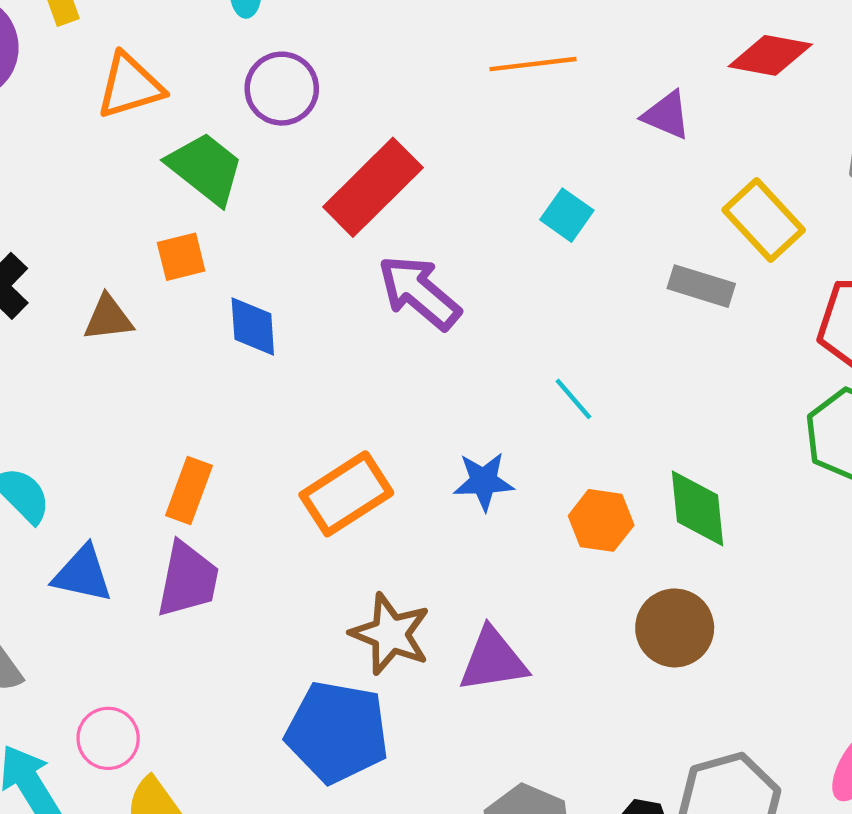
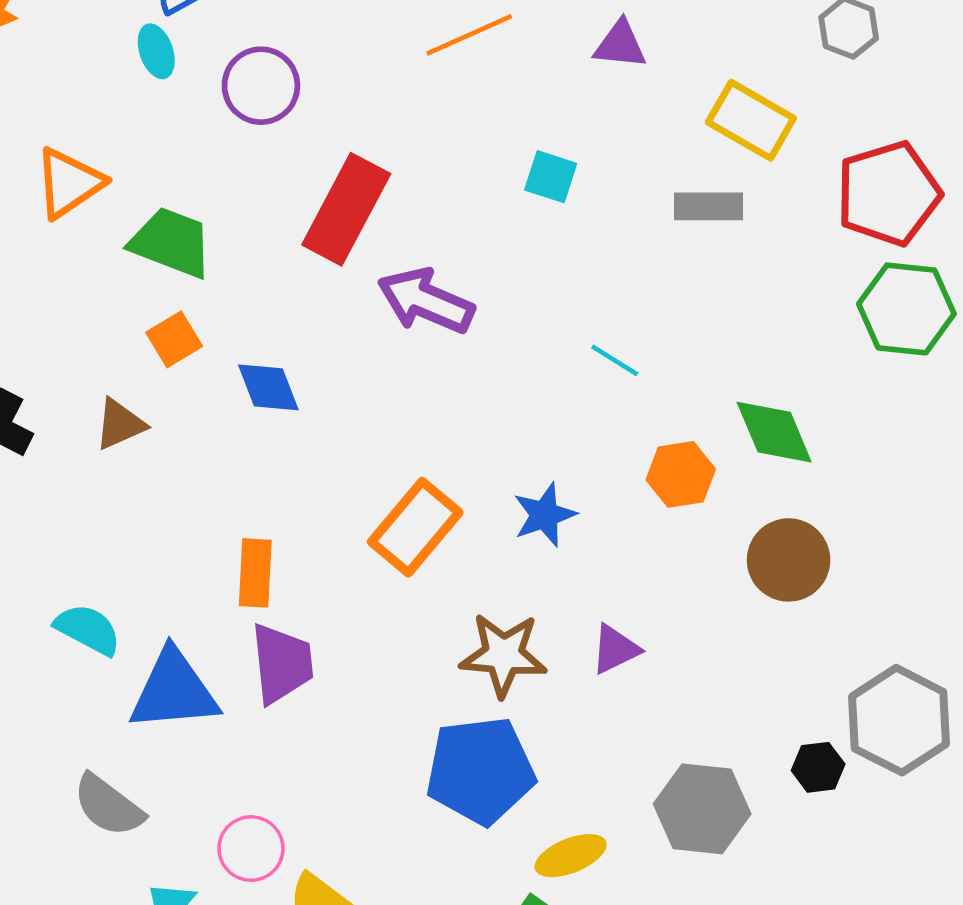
purple circle: (282, 89) -> (261, 86), moved
blue star: (484, 481) -> (545, 515), moved
blue triangle: (83, 574) -> (174, 691), size x1.4
purple triangle: (493, 660) -> (615, 649), size x0.7

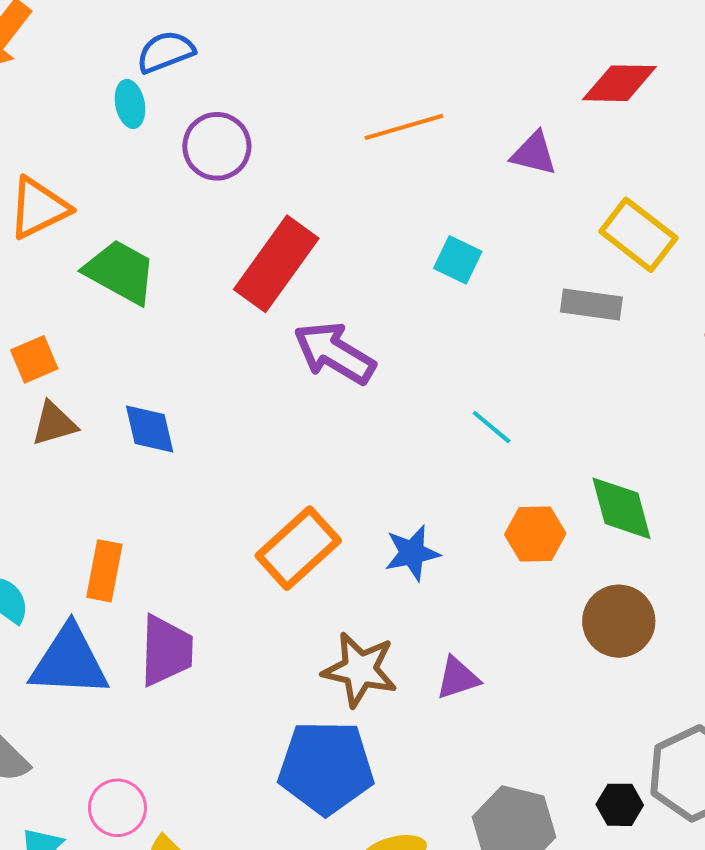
orange square: (174, 339) -> (34, 359), moved
blue diamond: (268, 387) -> (150, 429), moved
orange rectangle: (255, 573) -> (104, 571), moved

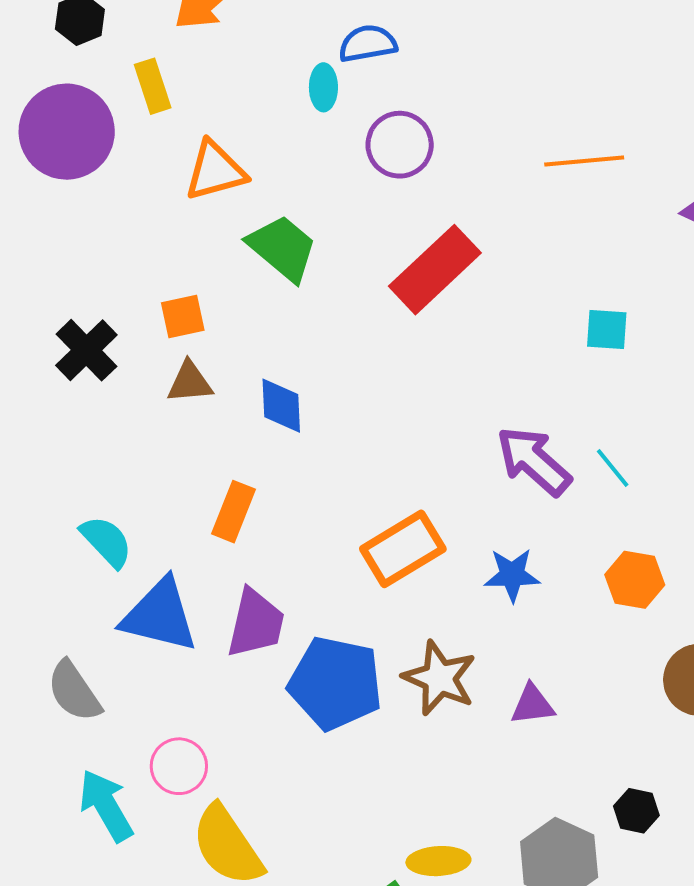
cyan square: (458, 260) -> (607, 330), moved, turned -33
purple arrow: (334, 353) -> (534, 461), moved
orange rectangle: (104, 571) -> (233, 512), moved
blue pentagon: (326, 767) -> (335, 683), moved
black hexagon: (620, 805) -> (636, 811), moved

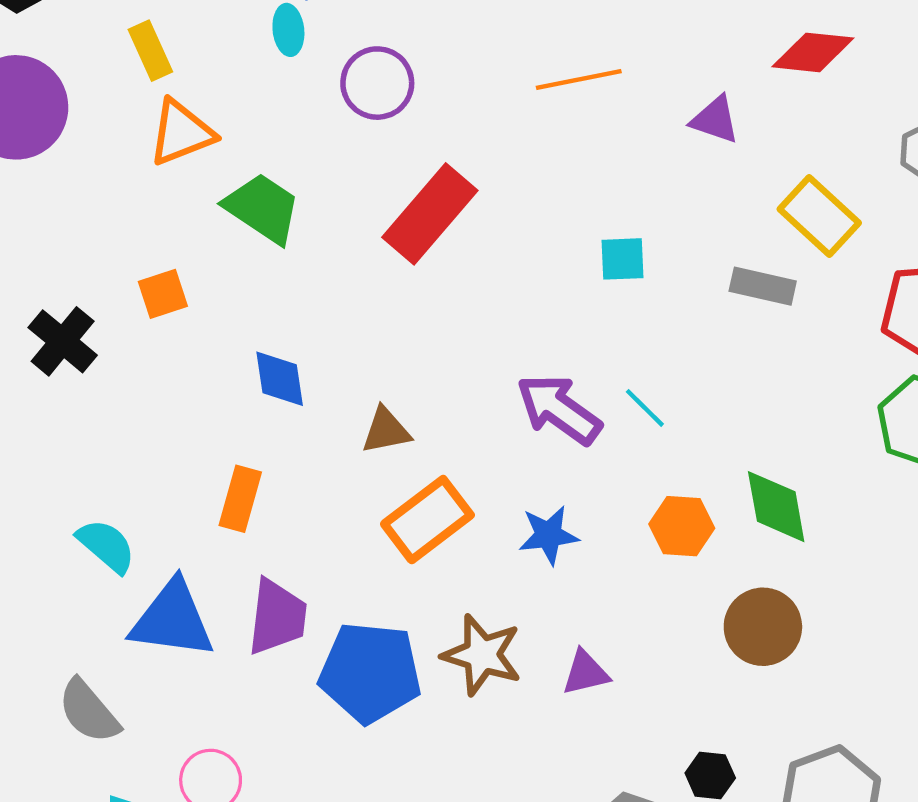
yellow rectangle: (153, 86) -> (150, 51), moved
brown triangle: (190, 382) -> (386, 431), moved

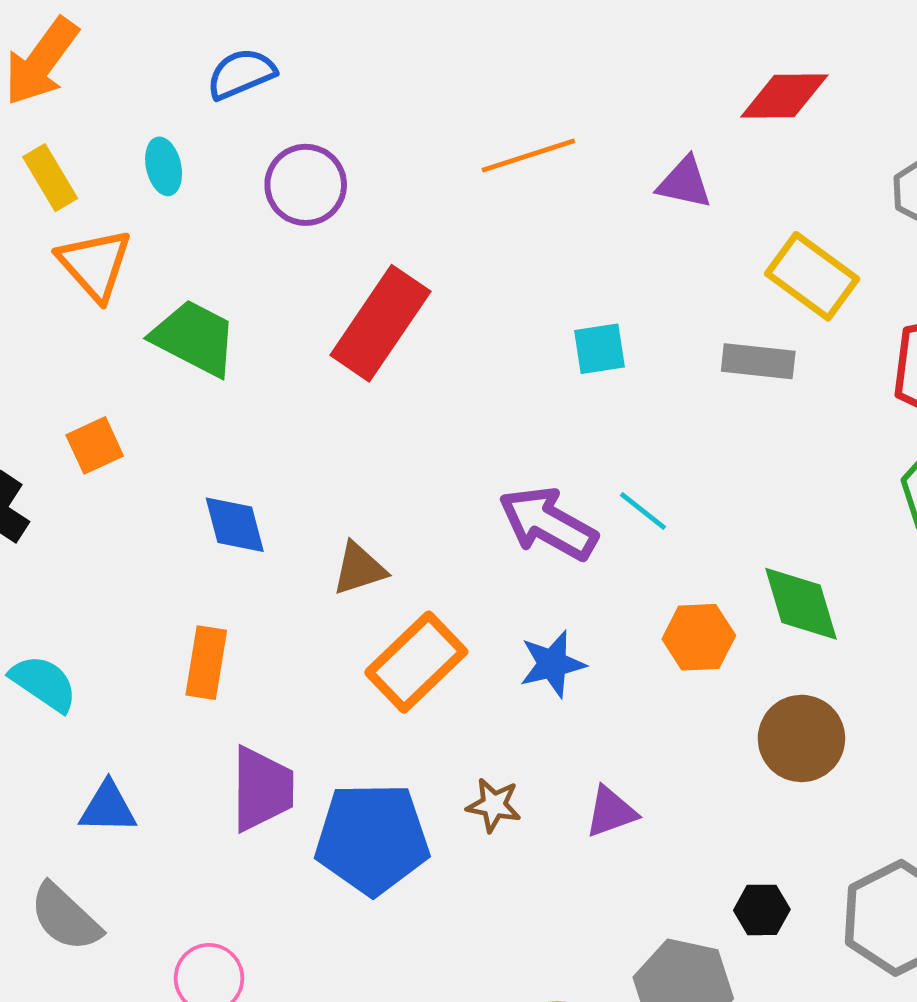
cyan ellipse: (288, 30) -> (164, 166), moved
orange triangle: (181, 133) -> (95, 264), turned -44
cyan semicircle: (106, 546) -> (44, 683), moved
blue triangle: (172, 620) -> (108, 808), moved, size x0.6
brown star: (482, 655) -> (494, 805), size x0.6

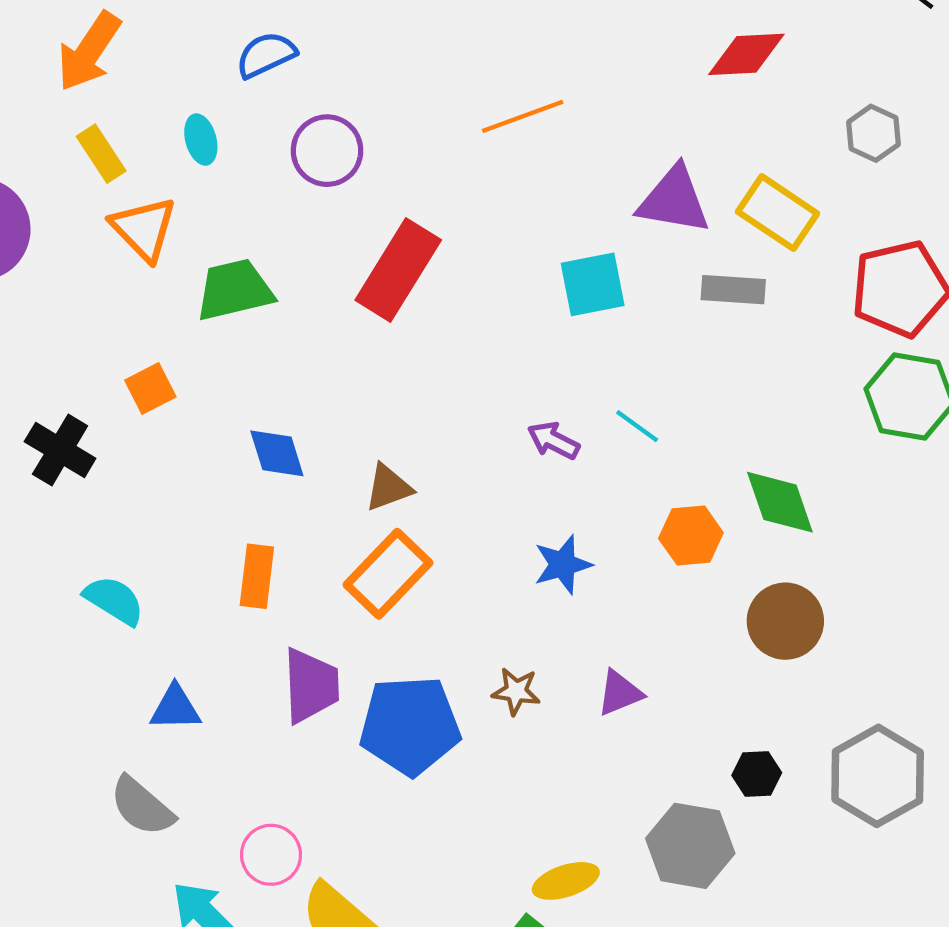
purple triangle: (684, 183) -> (674, 200), moved, size x1.5
green trapezoid: (194, 338) -> (234, 290), turned -38
cyan square: (600, 349) -> (593, 284), size x1.4
purple arrow: (548, 523) -> (553, 441), size x0.6
orange rectangle: (416, 662) -> (388, 574), moved

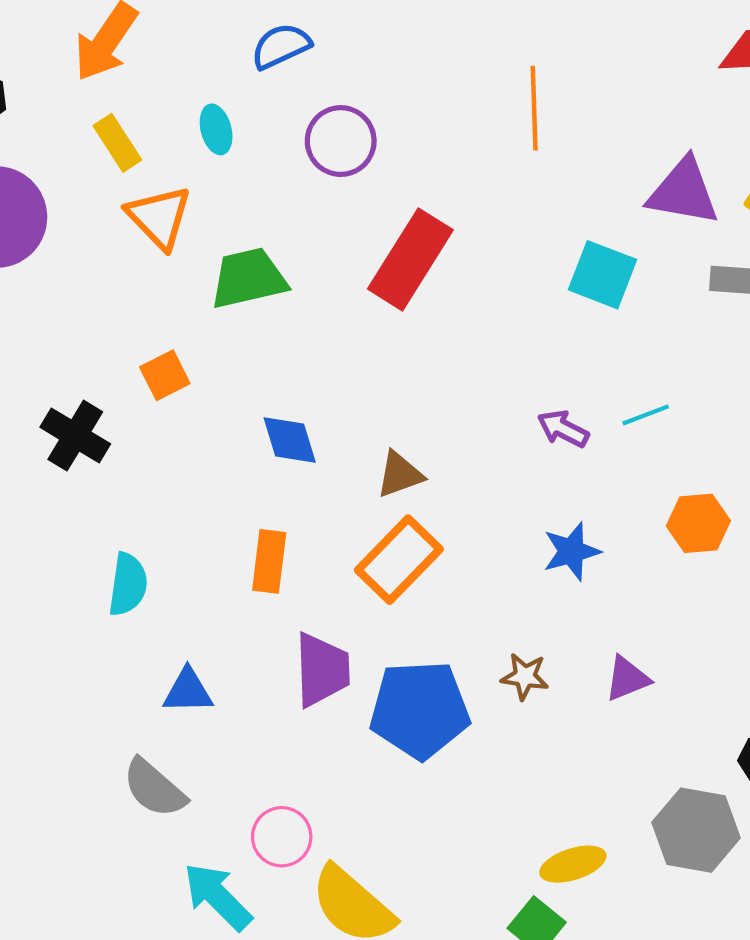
orange line: (523, 116) -> (534, 108), turned -72
cyan square: (593, 284) -> (602, 275), turned 32
cyan line: (637, 426) -> (646, 415), turned -57
cyan semicircle: (114, 600) -> (128, 584), turned 66

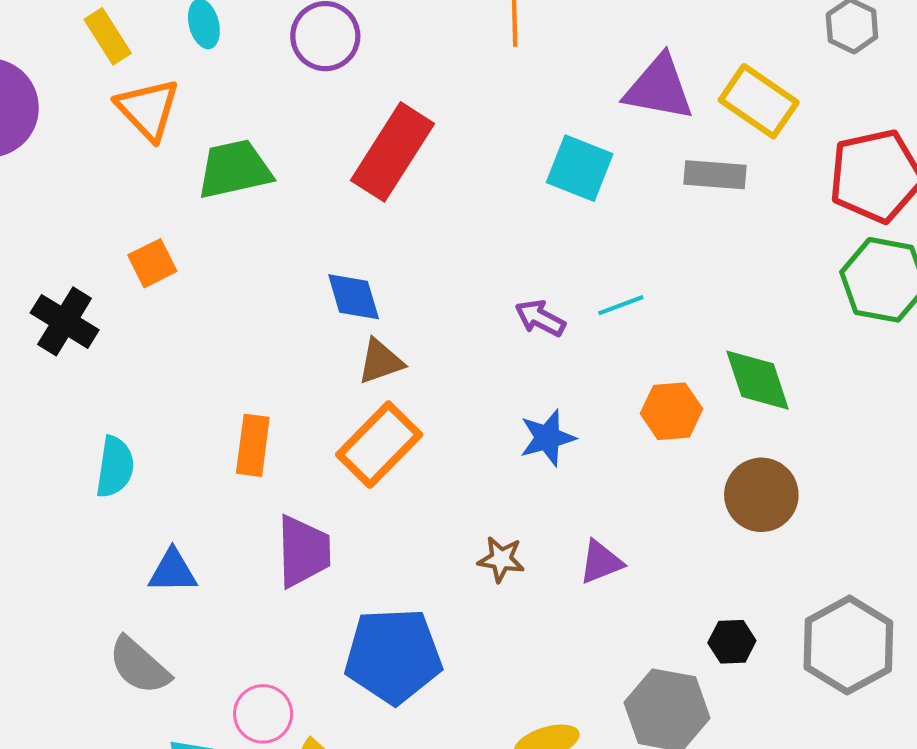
blue diamond: (290, 440) -> (354, 297), moved
blue pentagon: (420, 710) -> (393, 656), moved

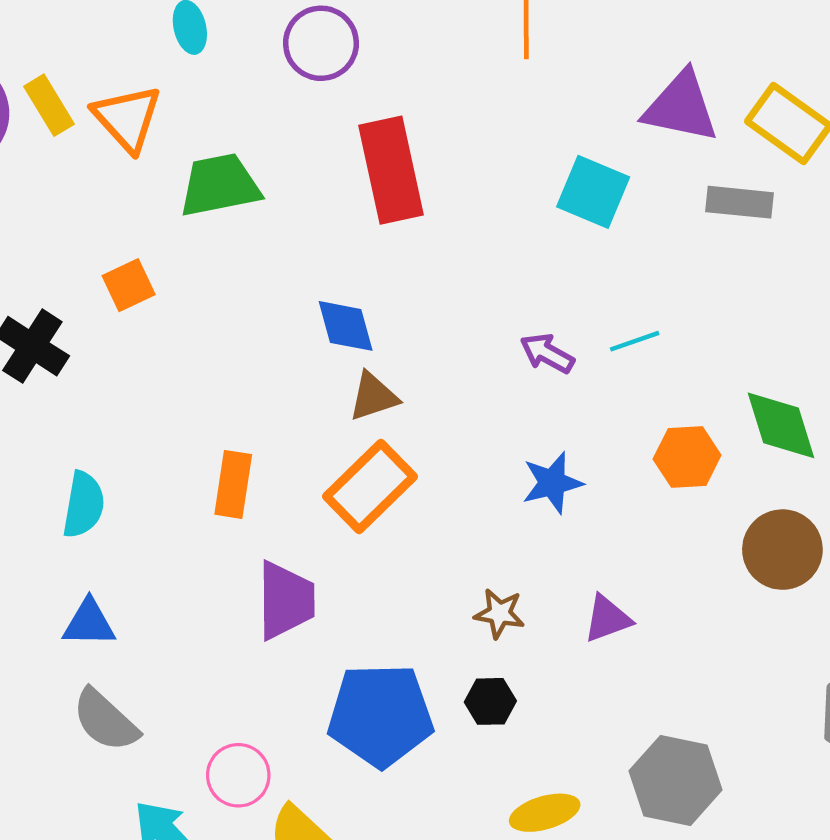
yellow rectangle: (108, 36) -> (49, 105), moved
red rectangle: (392, 152) -> (391, 170), turned -46
blue triangle: (173, 571) -> (89, 623), moved
black hexagon: (732, 642) -> (490, 701), moved

